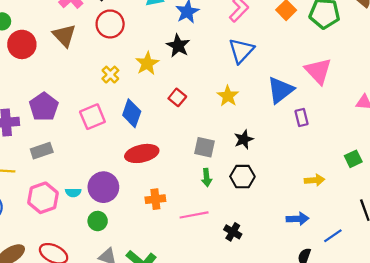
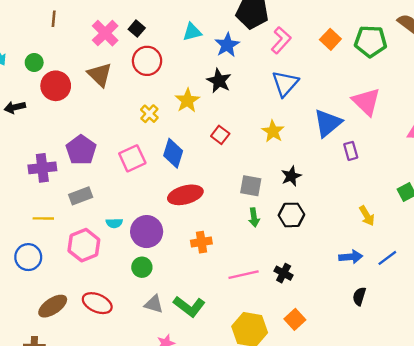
yellow arrow: (314, 180) -> (367, 216), turned 66
cyan semicircle: (73, 192) -> (114, 223), moved
pink line: (194, 215) -> (244, 275), moved
blue line: (333, 236) -> (387, 258), moved

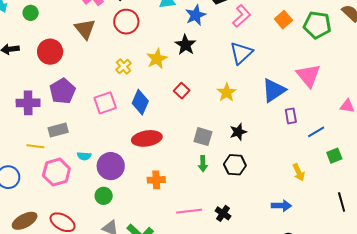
red circle: (56, 86) -> (50, 52), moved
yellow line: (43, 218) -> (35, 146), moved
blue line: (387, 258) -> (316, 132), moved

